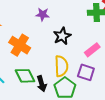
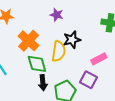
yellow semicircle: (61, 66) -> (59, 51), moved
green diamond: (25, 76) -> (37, 64), moved

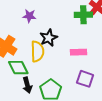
pink rectangle: (99, 59) -> (78, 52), turned 35
purple square: (88, 80) -> (85, 79), moved

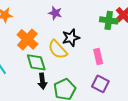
yellow semicircle: (37, 51) -> (58, 49), turned 130
pink rectangle: (78, 52) -> (98, 57), turned 70

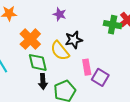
pink rectangle: (98, 57) -> (87, 67), moved
purple square: (100, 84) -> (100, 77), moved

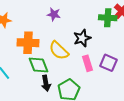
orange cross: (30, 39) -> (28, 43), turned -35
black star: (74, 40) -> (82, 38), moved
purple square: (100, 77) -> (109, 63), moved

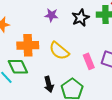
black star: (82, 38) -> (81, 18), moved
green diamond: (38, 65) -> (18, 67), moved

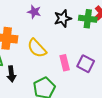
black arrow: (49, 84) -> (11, 74), moved

